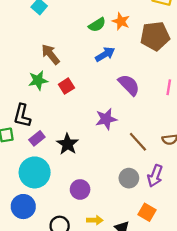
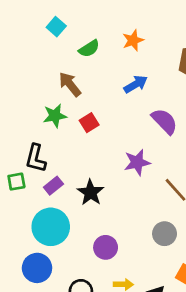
orange star: (121, 21) -> (133, 40), moved, turned 30
green semicircle: (97, 25) -> (89, 49), moved

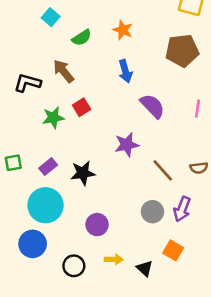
orange star: (133, 40) -> (123, 30), turned -30
blue arrow: (136, 84) -> (125, 71), turned 105
green star: (55, 116) -> (53, 118), moved
black L-shape: (36, 158) -> (27, 83), moved, turned 92
black star: (90, 193) -> (83, 173), turned 30

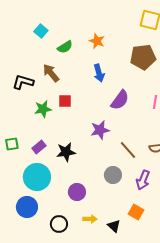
purple semicircle: (152, 106) -> (120, 100), turned 80
red square: (82, 107) -> (65, 101), turned 32
gray circle: (152, 212) -> (113, 175), moved

